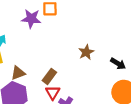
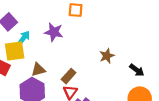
purple star: (31, 19) -> (54, 32), moved

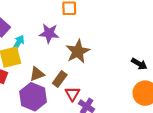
brown star: (107, 56) -> (78, 51), moved, size x1.5
brown rectangle: (69, 76) -> (60, 79), moved

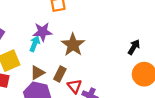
cyan arrow: (18, 43) -> (35, 44), moved
black arrow: (139, 64) -> (134, 47), turned -80

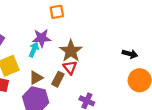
black arrow: (134, 47) -> (130, 54), turned 72
red triangle: (75, 86) -> (70, 67), moved

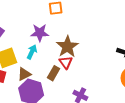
cyan arrow: (34, 50) -> (32, 52), moved
brown triangle: (36, 78) -> (24, 74), moved

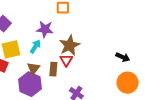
brown rectangle: (54, 73) -> (53, 69), turned -32
brown triangle: (24, 74) -> (33, 68), moved, turned -32

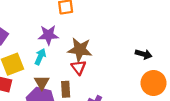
brown star: (70, 45) -> (80, 50), turned -30
brown rectangle: (53, 69) -> (66, 89), moved

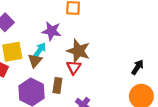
black arrow: (144, 54) -> (138, 67), turned -84
brown triangle: (42, 82) -> (35, 61), moved

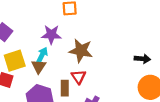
red triangle: (74, 67) -> (78, 77), moved
black arrow: (138, 67) -> (142, 59), turned 70

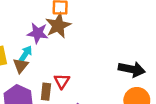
brown star: (81, 51) -> (58, 26), moved, turned 30
black arrow: (142, 59) -> (132, 69), size x1.5

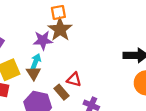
red triangle: (62, 81) -> (74, 80), turned -35
brown rectangle: (46, 92) -> (61, 92), turned -35

